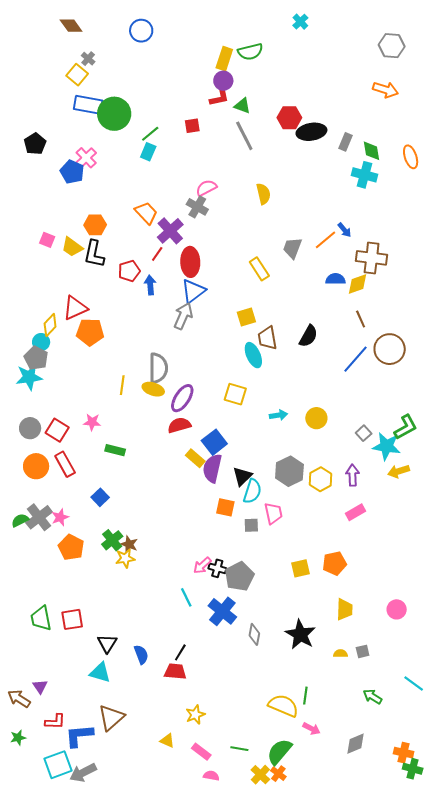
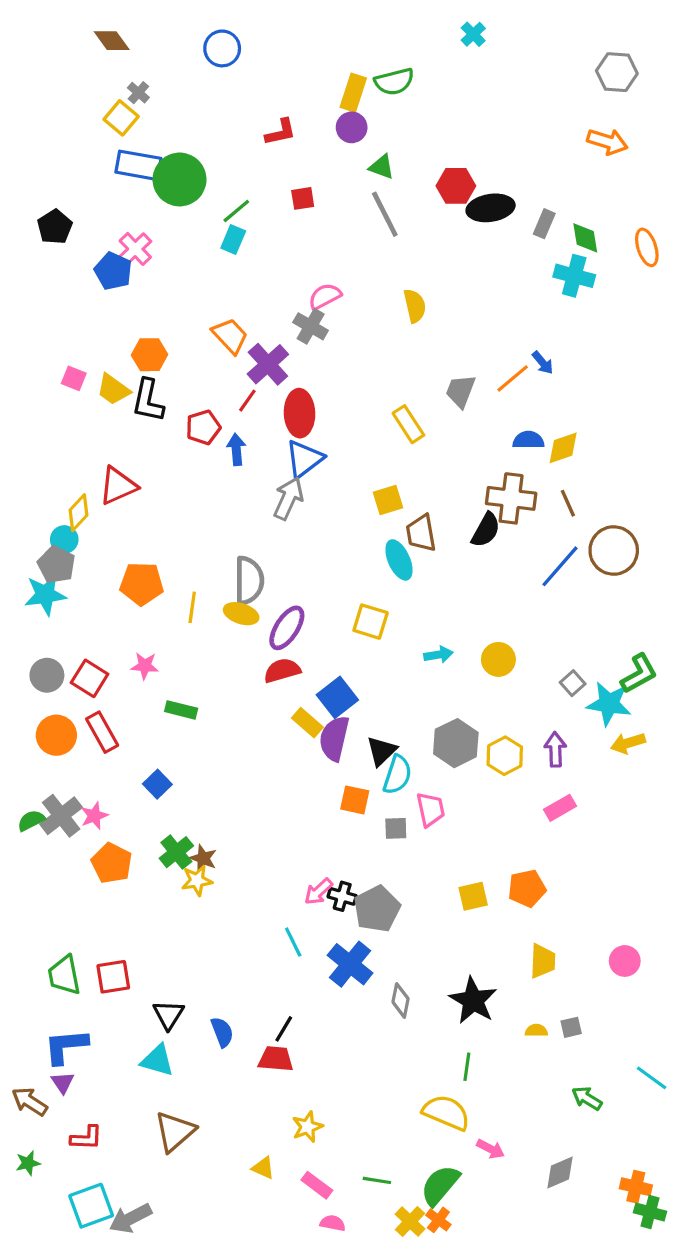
red L-shape: (219, 98) -> (281, 132), moved
brown cross: (372, 258) -> (511, 498), moved
orange pentagon: (90, 332) -> (142, 584), moved
green line: (305, 696) -> (467, 1067), moved
blue L-shape: (79, 736) -> (66, 1046), moved

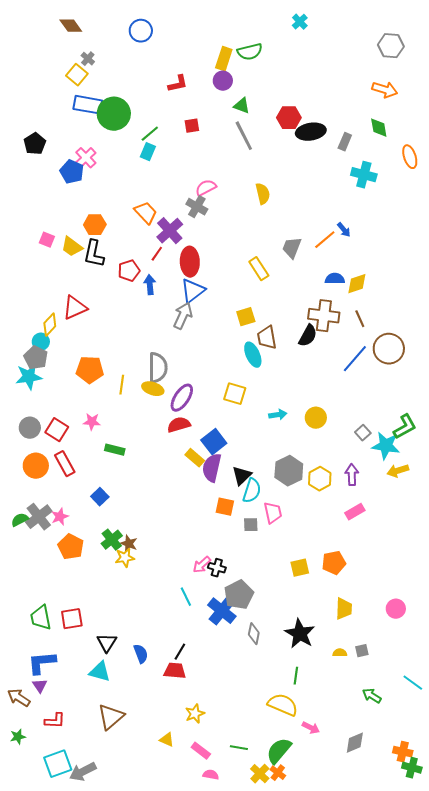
green diamond: (585, 238) -> (379, 128), moved
gray pentagon: (377, 909) -> (239, 595), moved

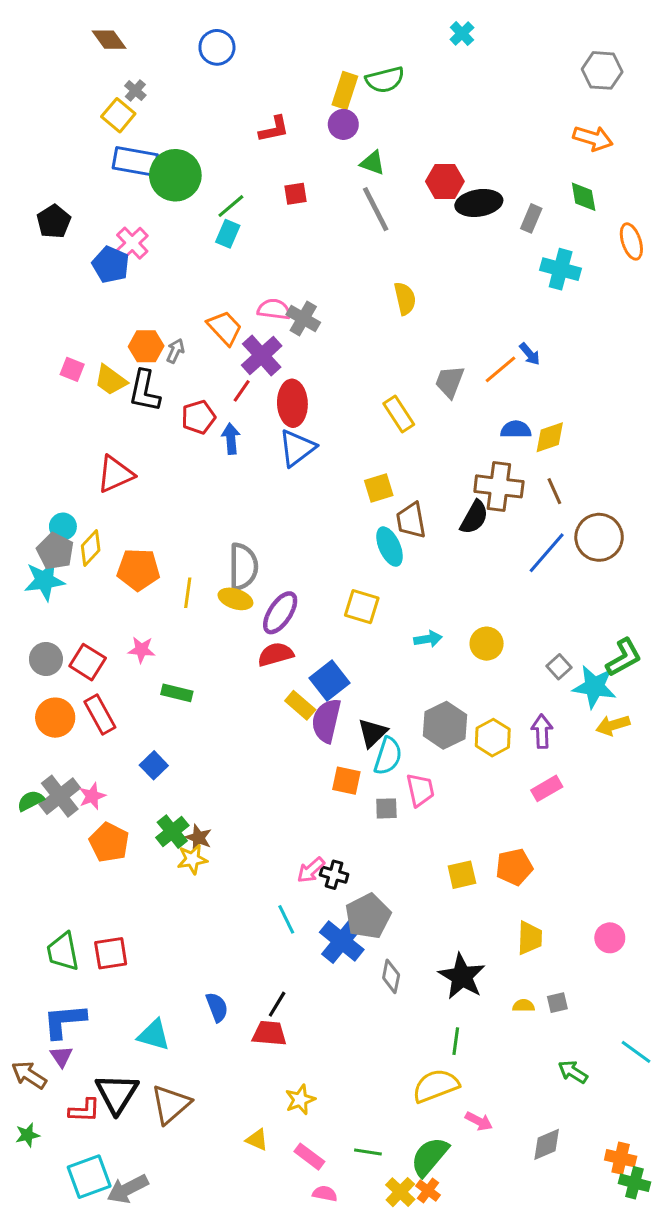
pink semicircle: (206, 188) -> (274, 309), moved, turned 35
gray arrow: (183, 316) -> (175, 351), moved, size x0.6
yellow diamond: (50, 325) -> (91, 548), moved
black triangle: (107, 643) -> (117, 1093), moved, size x1.4
yellow semicircle: (283, 705) -> (436, 1086), turned -44

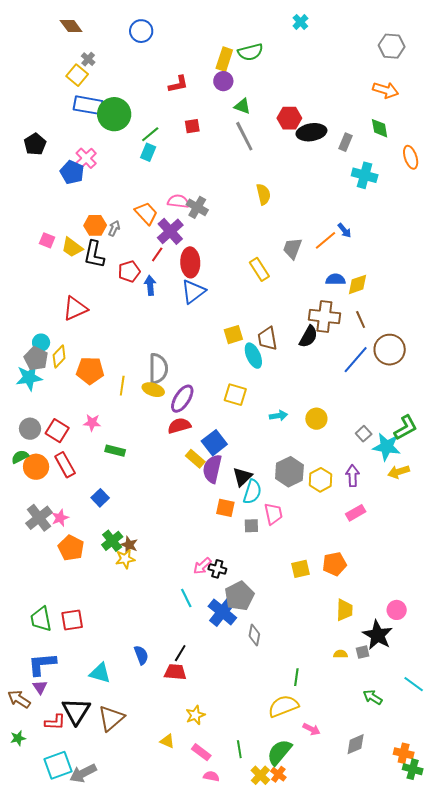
yellow square: (379, 488) -> (233, 335), moved
green semicircle: (31, 801) -> (20, 457), moved
black star: (462, 976) -> (378, 635), moved
green line: (368, 1152) -> (239, 749), turned 72

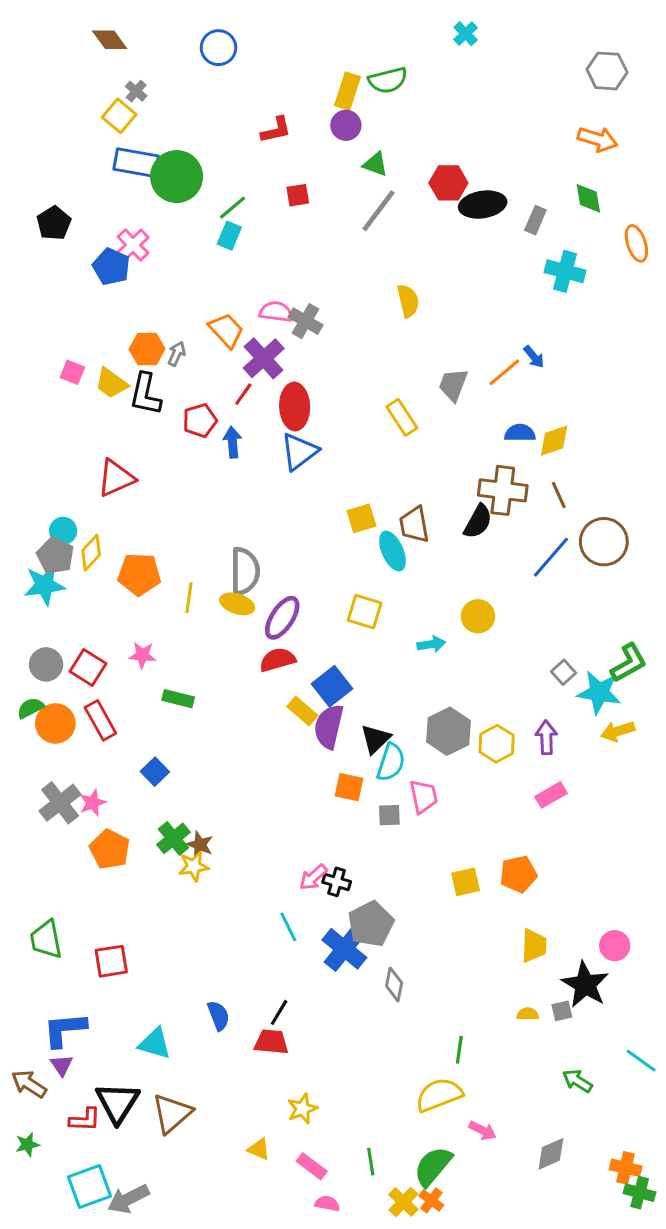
gray line: (244, 136) -> (379, 211), turned 64
yellow circle: (316, 419) -> (478, 616), moved
green trapezoid: (41, 619) -> (46, 939), moved

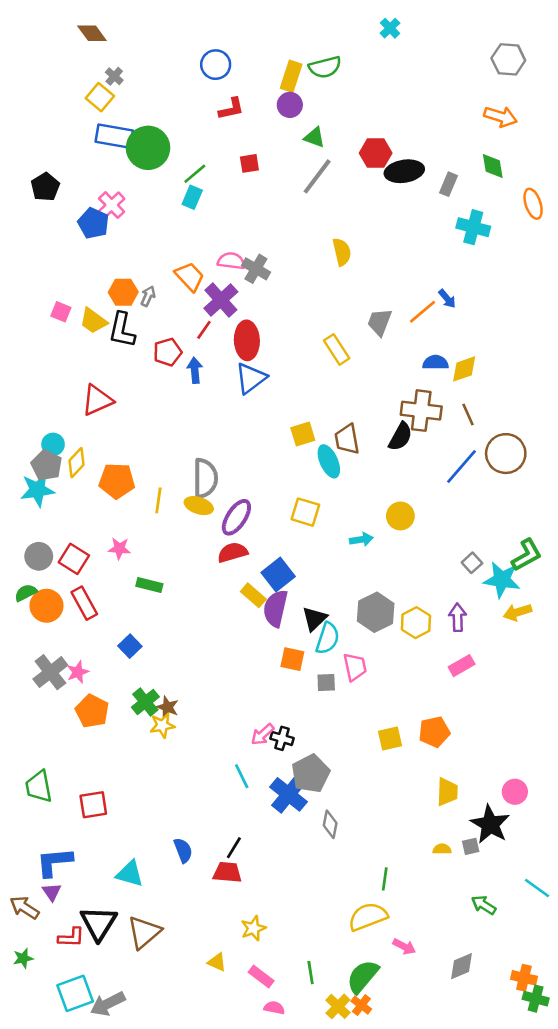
blue circle: (218, 48) -> (216, 65), moved

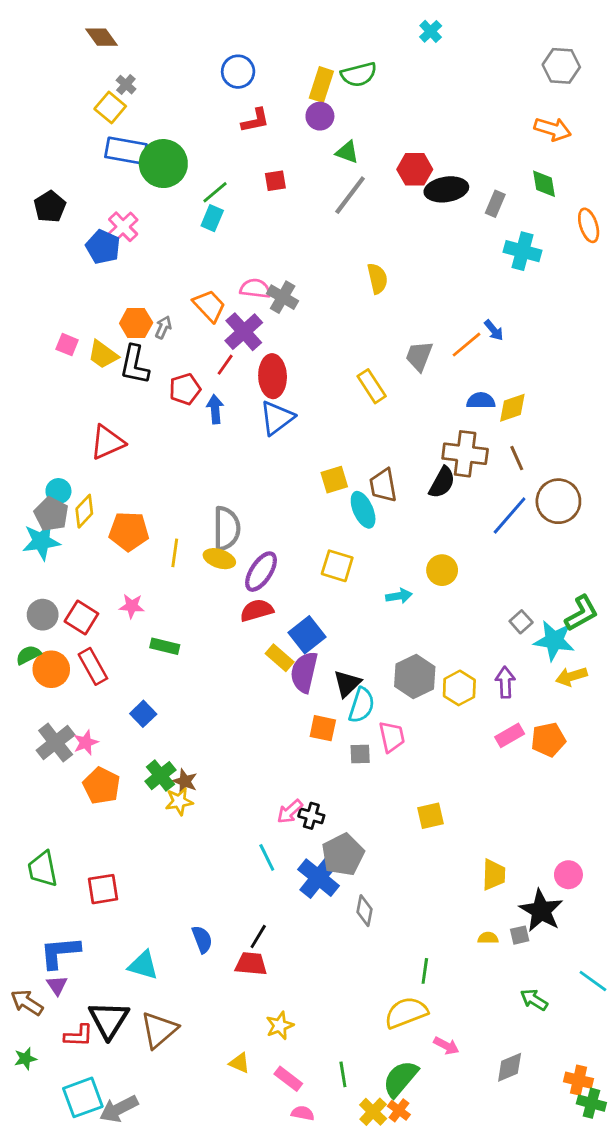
orange pentagon: (434, 732) -> (548, 740), moved

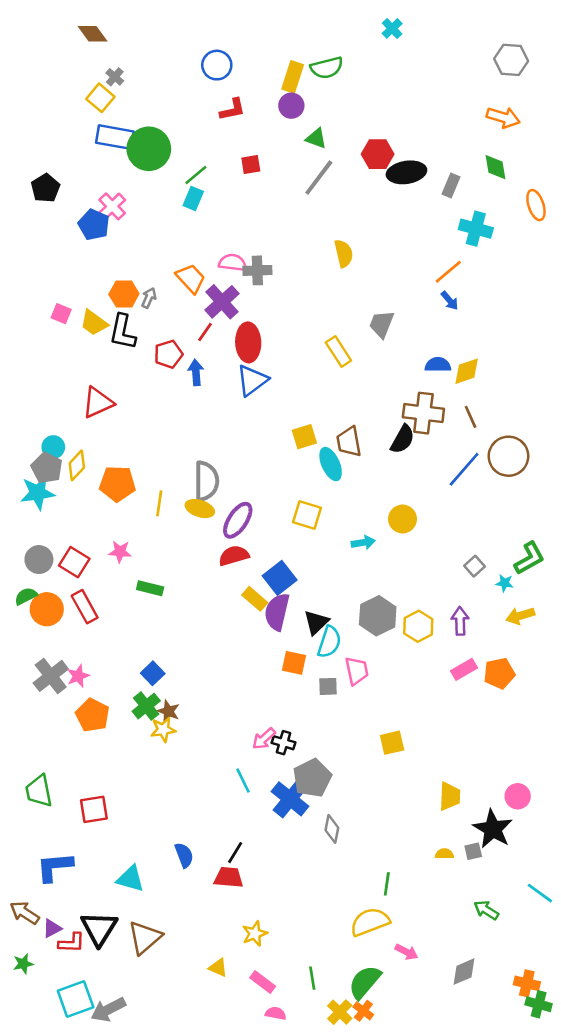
gray cross: (283, 297) -> (257, 270), turned -32
orange line: (466, 345) -> (448, 272), moved
cyan star: (554, 641) -> (505, 583), size x0.5
blue square: (143, 714) -> (153, 673), moved
purple triangle: (57, 985) -> (52, 928), moved, turned 36

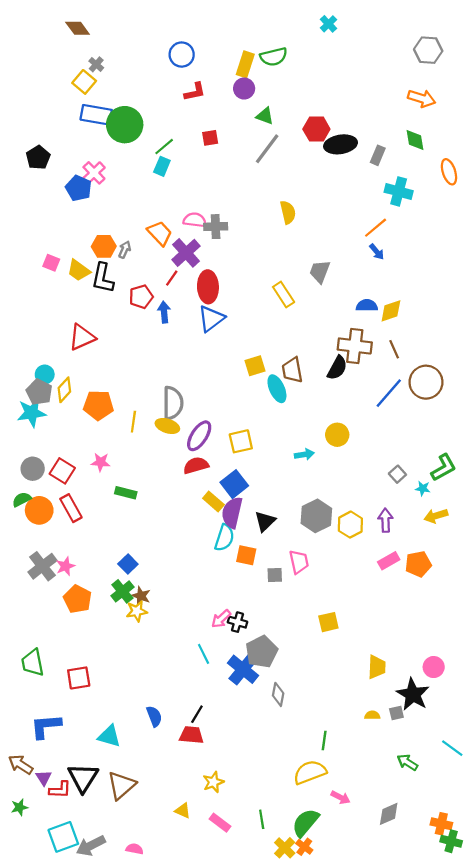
yellow square: (307, 515) -> (241, 441), moved, turned -30
cyan semicircle: (329, 642) -> (224, 538), moved
purple triangle: (52, 928) -> (44, 778), turned -35
pink semicircle: (276, 1013) -> (135, 849), moved

